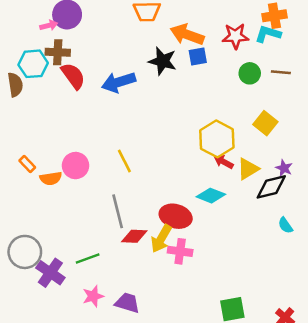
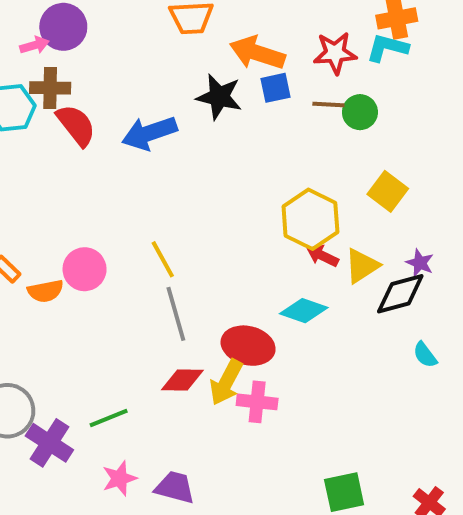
brown line: (281, 72) -> (328, 105), moved
gray line: (118, 211) -> (176, 314), moved

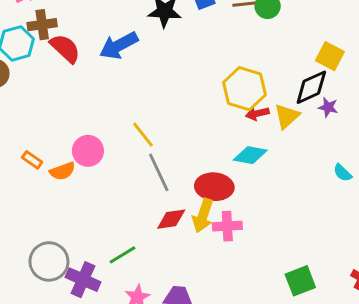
yellow square: (388, 191) -> (330, 56), moved
red arrow: (323, 256) -> (257, 113), turned -30
black diamond: (400, 294) -> (311, 87), moved

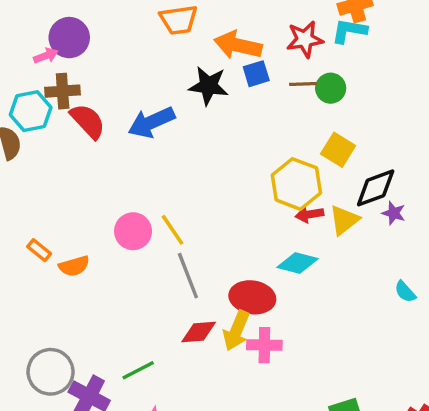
yellow square: (330, 56) -> (338, 150), moved
pink circle: (88, 151) -> (133, 231), moved

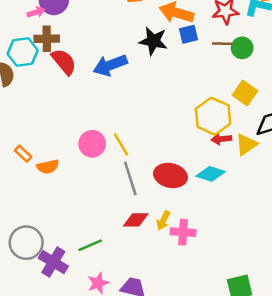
red ellipse: (252, 297) -> (170, 175), moved
yellow arrow: (236, 331) -> (163, 220), size x0.7

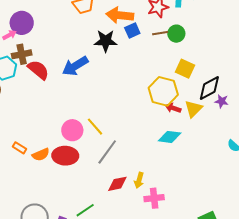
red arrow: (221, 139) -> (173, 108), turned 35
red ellipse: (170, 175) -> (65, 156), moved
gray line: (130, 178) -> (107, 152), turned 64
pink cross: (183, 232) -> (154, 198), moved

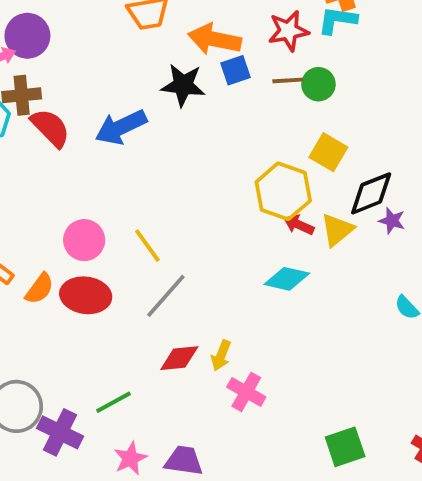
pink circle: (72, 130) -> (84, 240), moved
orange semicircle: (41, 155) -> (40, 289), turned -36
pink cross: (154, 198) -> (246, 392), turned 30

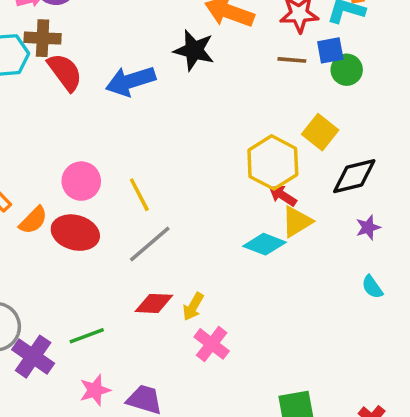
blue square: (236, 70) -> (330, 50), moved
green circle: (318, 84) -> (347, 70), moved
purple star: (392, 221) -> (368, 227), moved, turned 30
yellow triangle: (337, 230) -> (297, 222), moved

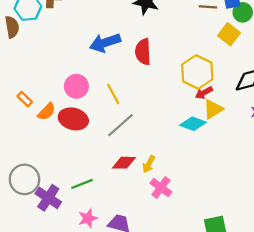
red semicircle: (65, 72) -> (143, 52), moved, turned -145
blue arrow: (131, 81) -> (105, 43), moved
yellow square: (320, 132) -> (229, 34), moved
red arrow: (283, 195) -> (204, 93), turned -60

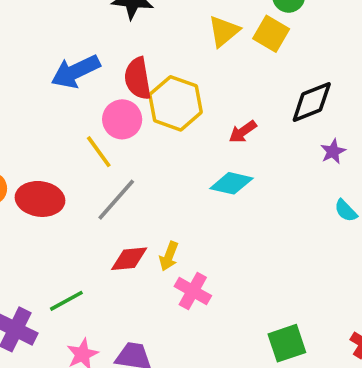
yellow hexagon: (197, 72) -> (176, 103), moved
pink circle: (76, 86) -> (122, 119), moved
yellow triangle: (213, 109) -> (224, 31), moved

